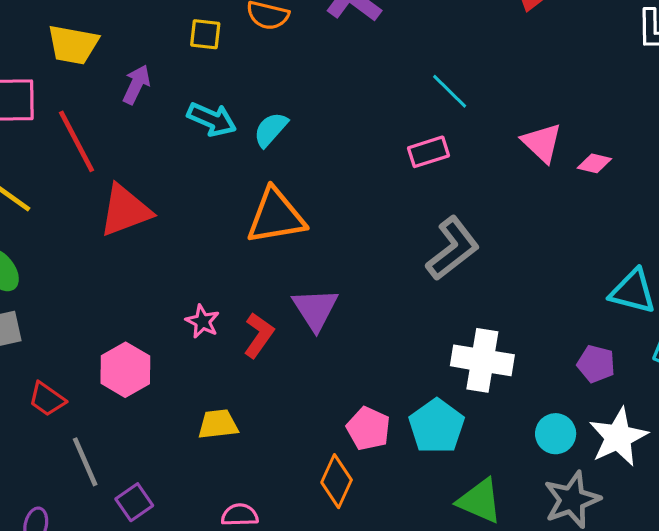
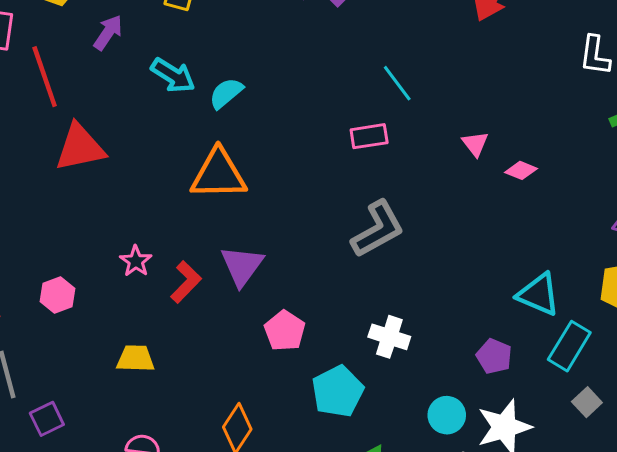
pink triangle: (542, 143) -> (475, 144), size x0.7
white cross: (482, 360) -> (389, 337), size x0.7
pink hexagon: (125, 370) -> (58, 295), size x0.7
pink pentagon: (368, 429) -> (285, 331), moved

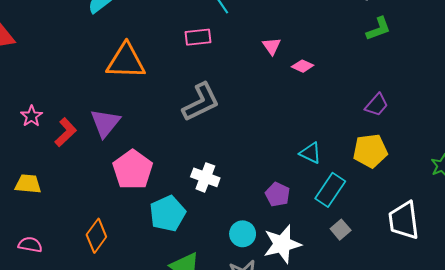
orange triangle: (219, 174) -> (126, 61), moved
cyan triangle: (538, 294) -> (310, 153), size x0.7
pink pentagon: (285, 331) -> (133, 170), size x1.4

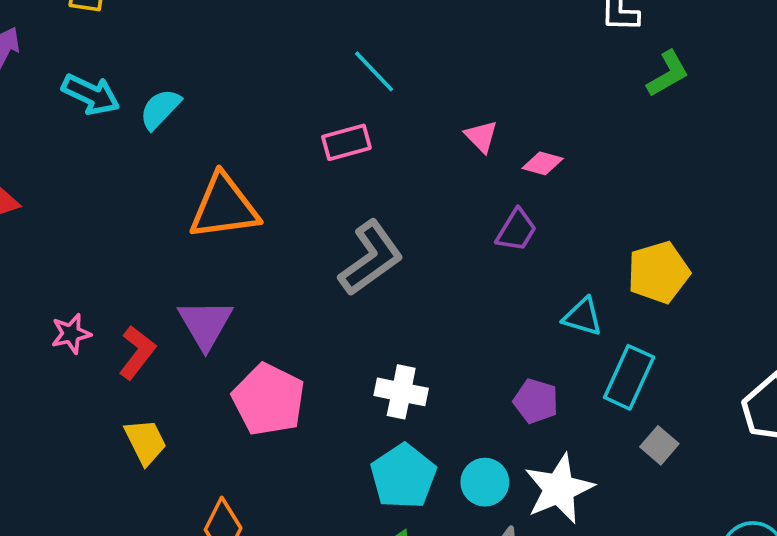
purple trapezoid: (377, 105) -> (516, 230), moved
pink star: (31, 116) -> (71, 334), turned 30
yellow pentagon: (370, 151) -> (658, 272), moved
yellow trapezoid: (28, 184) -> (145, 442), moved, turned 68
cyan pentagon: (167, 214) -> (403, 476), moved

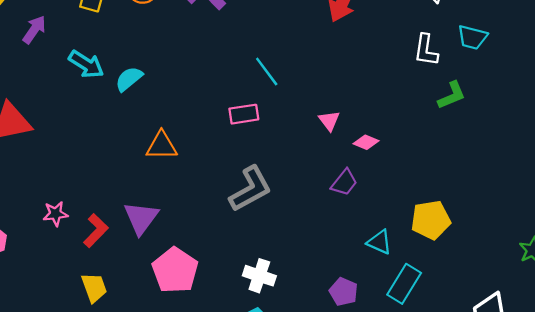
orange triangle: (224, 207) -> (162, 146), size x0.7

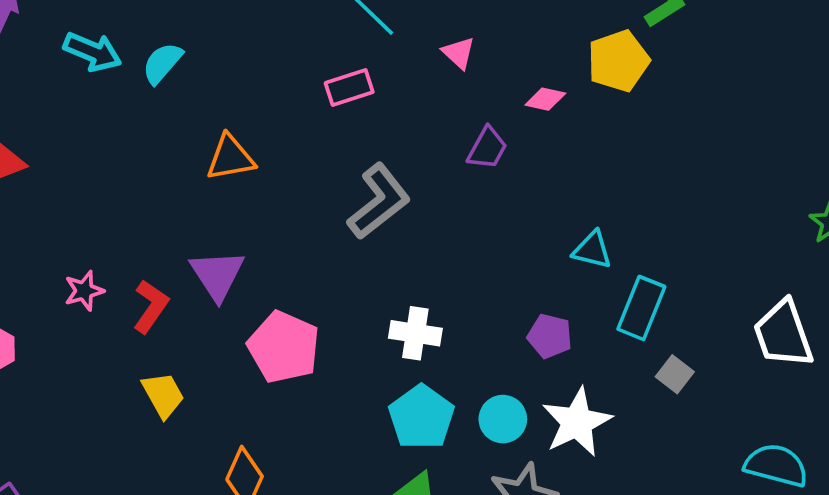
pink triangle: (329, 121) -> (459, 53), moved
purple trapezoid: (344, 182) -> (487, 148), moved
yellow pentagon: (431, 220) -> (618, 61), moved

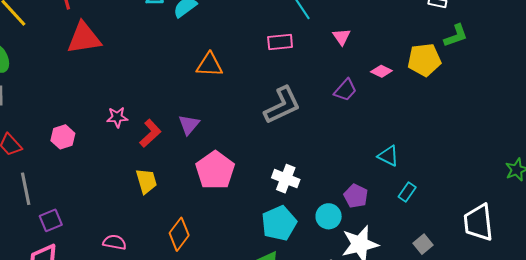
purple triangle: (217, 275) -> (189, 125), size x0.7
cyan rectangle: (641, 308) -> (407, 192), size x0.6
gray square: (675, 374) -> (423, 244), moved
cyan circle: (503, 419) -> (329, 216), moved

